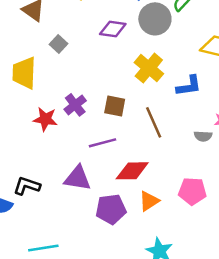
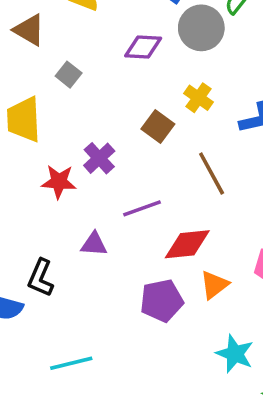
yellow cross: (149, 68) -> (198, 98), size x0.7
brown square: (115, 106) -> (158, 127), moved, turned 30
purple triangle: (78, 178) -> (94, 244), moved, size x0.7
black L-shape: (27, 186) -> (41, 278), turned -80

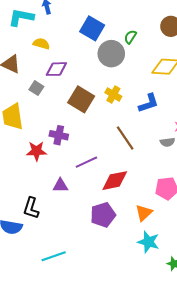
purple diamond: (143, 47) -> (56, 69), moved
brown square: (158, 127) -> (81, 99), moved, size x1.4
purple cross: (99, 158) -> (59, 135), turned -30
orange triangle: (214, 285) -> (144, 213), moved

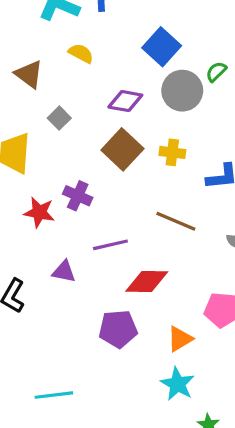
purple diamond: (56, 69) -> (125, 101), moved
yellow cross: (113, 94) -> (172, 152), turned -35
brown line: (125, 138) -> (176, 221), turned -45
cyan line: (54, 256) -> (54, 395), moved

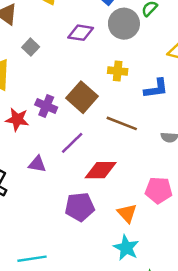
brown square: (122, 149) -> (82, 97), moved
purple line: (110, 245) -> (72, 143), turned -30
orange triangle: (180, 339) -> (127, 213), turned -40

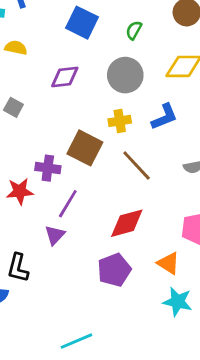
gray circle: (124, 24) -> (125, 75), moved
yellow cross: (118, 71) -> (120, 121), moved
brown line: (122, 123) -> (137, 165), turned 40
purple line: (72, 143) -> (68, 204), moved
purple triangle: (37, 164) -> (55, 235), turned -42

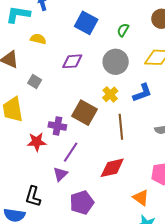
yellow cross: (120, 121) -> (110, 94), turned -35
brown line: (137, 165) -> (121, 127), turned 35
purple pentagon: (114, 270) -> (82, 203), moved

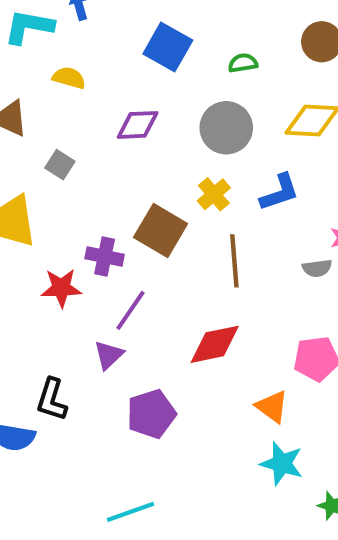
green semicircle: (123, 30) -> (243, 63), turned 48

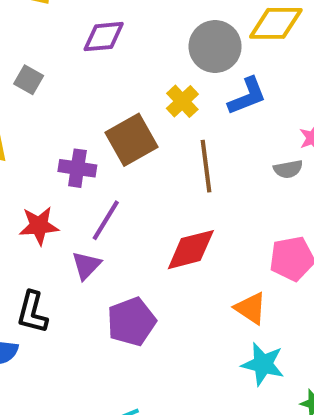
gray circle: (226, 128) -> (215, 47), moved
brown square: (161, 230) -> (131, 140), turned 33
red star: (61, 288) -> (39, 226), moved

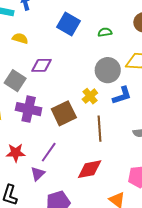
purple diamond: (104, 37) -> (41, 65), moved
gray square: (29, 80) -> (15, 81), size x1.5
purple cross: (77, 168) -> (29, 109), moved, size x1.4

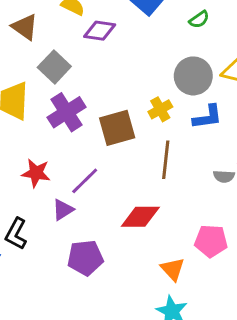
green semicircle: (105, 32) -> (199, 19), turned 144
purple diamond: (41, 65) -> (100, 31), moved
purple cross: (29, 109) -> (67, 112), turned 35

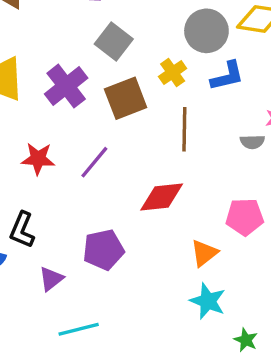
gray square: (54, 67) -> (114, 41), moved
purple triangle: (63, 210) -> (51, 279), moved
orange triangle: (173, 269) -> (204, 253), turned 40

